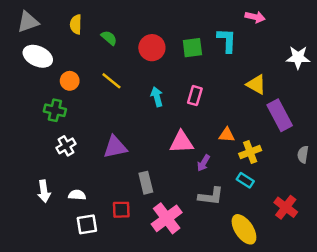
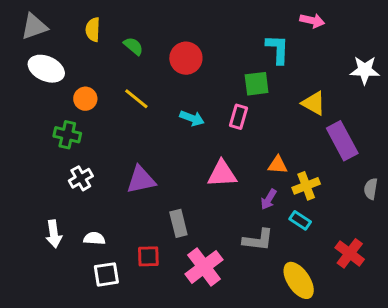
green square: (192, 48) -> (257, 84), moved
cyan arrow: (157, 97) -> (192, 118), turned 126
purple arrow: (203, 163) -> (269, 199), moved

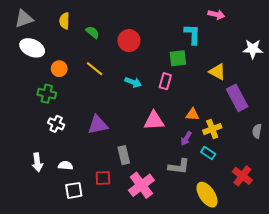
white cross: (81, 178) -> (56, 124), turned -35

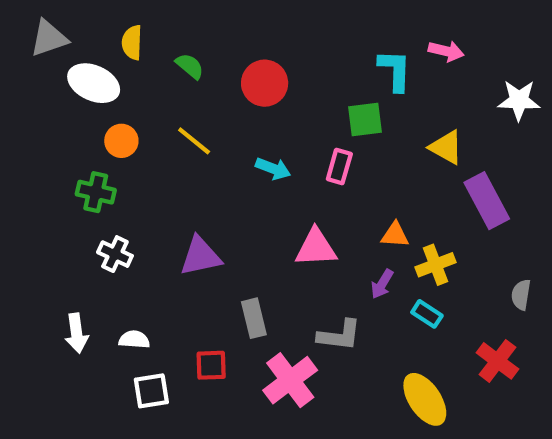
pink arrow: (216, 15) -> (446, 51), moved
white ellipse: (32, 48) -> (94, 83), moved
gray semicircle: (257, 131) -> (521, 295), moved
gray L-shape: (179, 167) -> (339, 335), moved

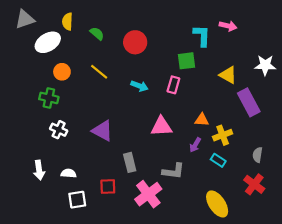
white ellipse: (94, 83) -> (48, 42), turned -55
white star: (519, 100) -> (265, 65), moved
purple triangle: (200, 256) -> (102, 131), turned 40
gray semicircle: (521, 295) -> (258, 155), moved

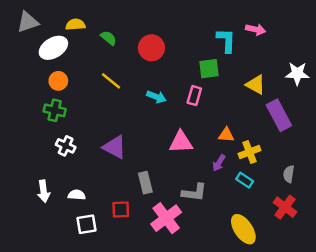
yellow semicircle: (67, 22) -> (75, 25), turned 84
orange circle: (62, 72) -> (58, 81), moved

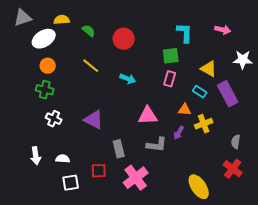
pink arrow: (256, 29) -> (223, 30), moved
pink rectangle: (194, 96) -> (170, 79), moved
cyan rectangle: (245, 180) -> (200, 92), moved
gray L-shape: (194, 192) -> (157, 145), moved

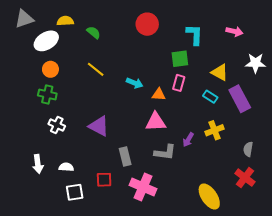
red circle: (124, 39) -> (147, 24), moved
orange triangle: (185, 110) -> (159, 95), moved
pink cross: (136, 178) -> (143, 187), turned -30

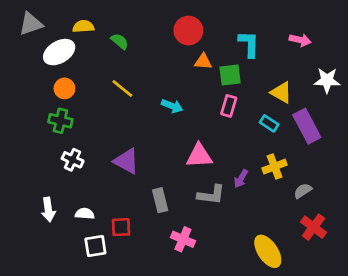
orange triangle: (159, 95) -> (203, 61), moved
gray semicircle: (248, 149) -> (303, 191), moved, turned 48
red square: (104, 180) -> (121, 227), moved
pink cross: (143, 187) -> (183, 239), size x0.7

